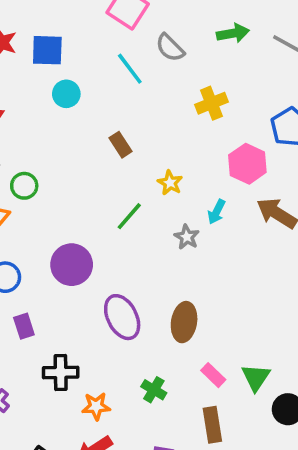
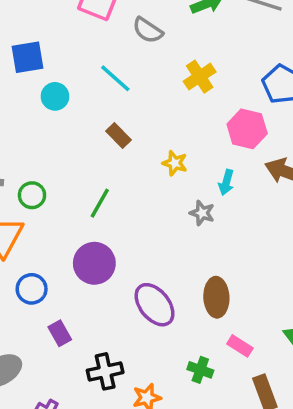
cyan line: (130, 69) -> (115, 78), moved
green line: (129, 216) -> (100, 203), moved
pink rectangle: (213, 375) -> (240, 346), moved

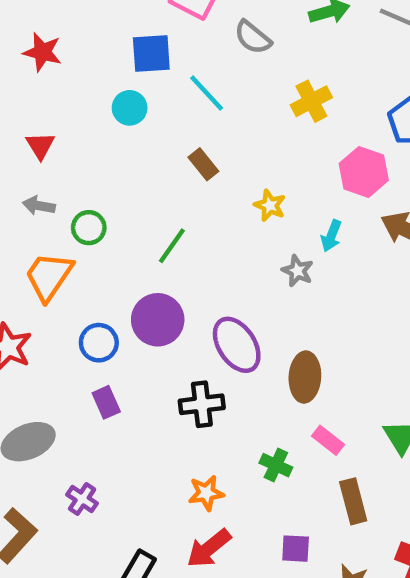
blue square: (28, 57) -> (151, 53), moved
blue circle: (32, 289) -> (99, 343), moved
purple ellipse: (155, 305) -> (237, 345), moved
black cross: (105, 371) -> (202, 404), moved

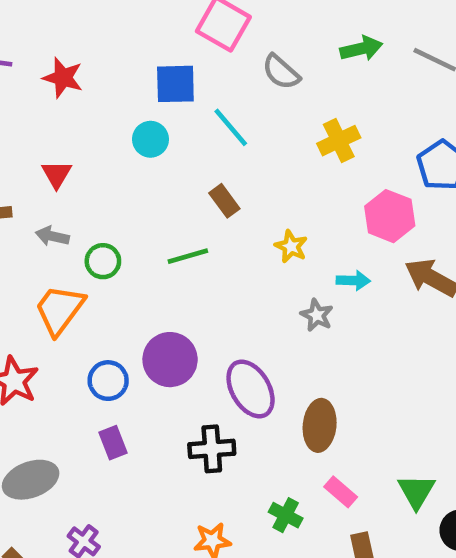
cyan arrow: (331, 236) -> (353, 281), turned -112
green line: (172, 246) -> (188, 256), moved, turned 36

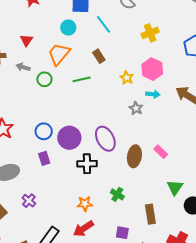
pink hexagon: (390, 216) -> (152, 69), moved
orange trapezoid: (60, 310) -> (59, 54), moved
purple circle: (170, 360) -> (69, 138), moved
pink rectangle: (341, 492) -> (161, 152), moved

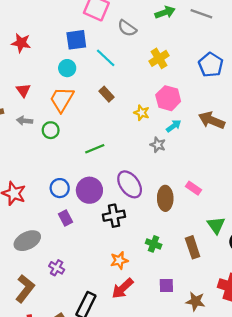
green line: (82, 79) -> (95, 149), moved
cyan arrow: (153, 94) -> (174, 126), turned -32
brown rectangle: (150, 214) -> (193, 247), moved

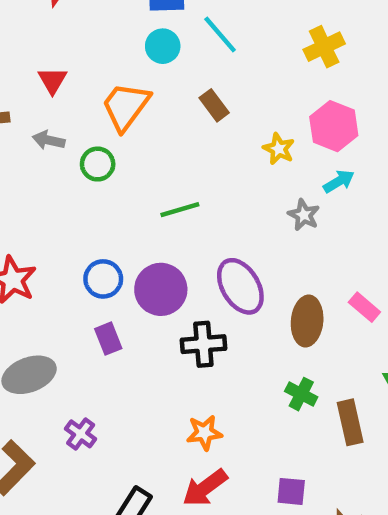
cyan circle: (67, 68) -> (163, 46), moved
green cross: (154, 244) -> (301, 394), moved

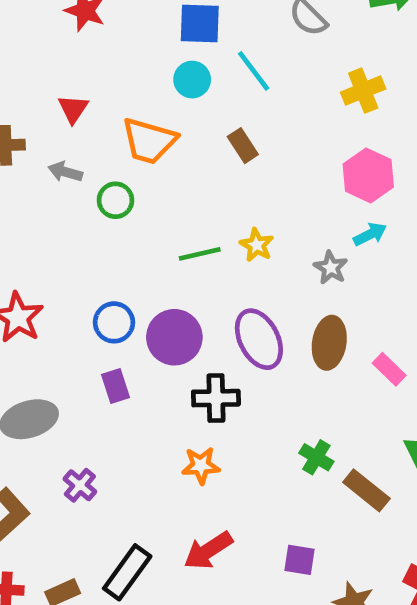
orange trapezoid: (126, 106) -> (149, 141), turned -114
yellow star: (279, 149) -> (257, 245), moved
brown ellipse: (307, 321) -> (329, 343), moved
brown rectangle: (350, 422) -> (366, 490), turned -42
orange star: (204, 433) -> (201, 466), moved

